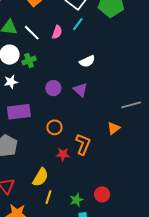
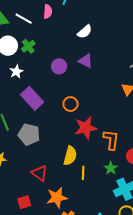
purple rectangle: (19, 112) -> (32, 98), turned 70
orange L-shape: (83, 144) -> (111, 140), moved
red star: (63, 154) -> (86, 128), size x1.6

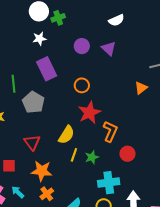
red star: (86, 128) -> (89, 113), turned -30
green star: (111, 168) -> (92, 157), moved

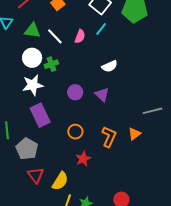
white star: (39, 39) -> (33, 85), size x1.5
red star: (89, 113) -> (83, 159), size x0.7
orange L-shape: (110, 131) -> (109, 137), moved
red triangle: (32, 143) -> (36, 175), moved

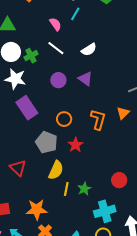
white line: (55, 36) -> (56, 48), moved
pink semicircle: (80, 36) -> (55, 24), turned -48
white star: (33, 85) -> (15, 79), turned 30
gray pentagon: (27, 149) -> (46, 142), moved
red triangle: (36, 175) -> (18, 168), moved

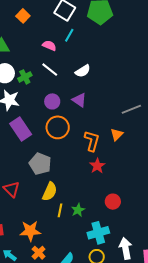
pink semicircle: (55, 24) -> (49, 46), turned -32
orange circle: (64, 119) -> (58, 127), moved, size x1.5
red star: (76, 145) -> (97, 166), moved

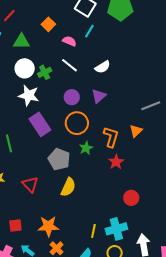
orange square: (23, 16) -> (48, 24), moved
purple triangle: (79, 100) -> (99, 96), turned 42
yellow line: (60, 210) -> (93, 231), moved
green star: (78, 210) -> (86, 148), moved

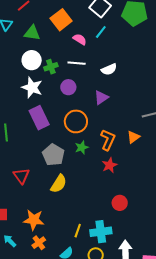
orange square: (48, 24) -> (61, 20), size x1.5
white line: (70, 65) -> (77, 63), turned -42
purple circle: (72, 97) -> (68, 87), moved

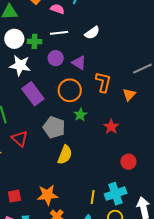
green cross: (51, 67) -> (35, 41), turned 32
purple triangle: (101, 98) -> (79, 63), moved, turned -42
orange L-shape: (108, 140) -> (103, 82), moved
red triangle: (21, 176) -> (20, 139), moved

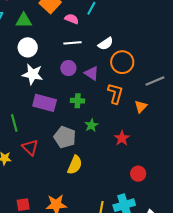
green cross: (35, 41) -> (78, 101), moved
orange circle: (70, 90) -> (122, 62), moved
purple rectangle: (33, 94) -> (45, 103), turned -40

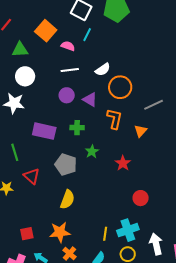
white star: (33, 74) -> (14, 103), moved
yellow semicircle: (75, 165) -> (67, 200), moved

